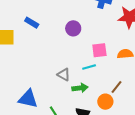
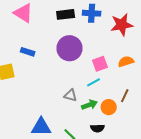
purple circle: (73, 28) -> (70, 48), size x1.6
orange circle: (105, 102) -> (109, 107), moved

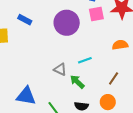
pink square: (100, 64) -> (96, 14), moved
green arrow: (89, 105) -> (77, 82), turned -126
orange circle: (109, 107) -> (108, 102), moved

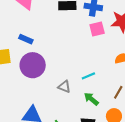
purple circle: (67, 23) -> (33, 65), moved
green arrow: (77, 82) -> (91, 99), moved

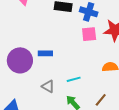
blue rectangle: (26, 39) -> (45, 53), moved, turned -32

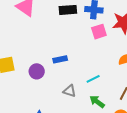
purple circle: (20, 60) -> (37, 71), size x0.6

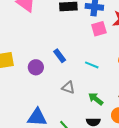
blue rectangle: (60, 59) -> (60, 56), turned 64
cyan line: (93, 79) -> (92, 65), moved, turned 48

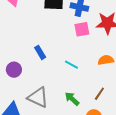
purple circle: (36, 67) -> (14, 70), moved
gray triangle: (68, 88) -> (38, 97), moved, size x1.6

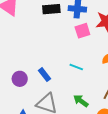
blue rectangle: (40, 52) -> (45, 75), moved

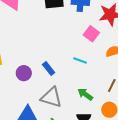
pink square: (82, 31) -> (91, 34), moved, turned -35

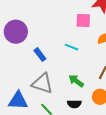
pink square: (91, 34) -> (83, 20), turned -35
purple circle: (24, 73) -> (16, 32), moved, size x1.5

